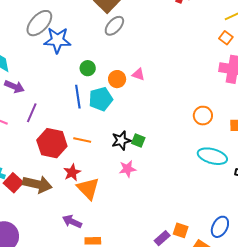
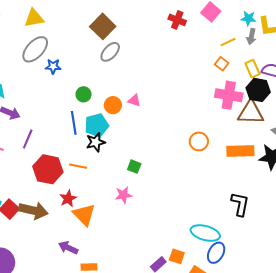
blue star: (57, 40) -> (53, 66), size x0.6
black star: (121, 140) -> (96, 142), moved
cyan ellipse: (212, 156) -> (205, 233), moved

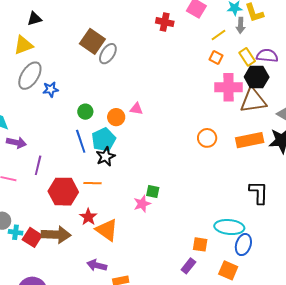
gray ellipse: (110, 52) -> (108, 54), moved
green square: (134, 167) -> (153, 191), moved
orange square: (177, 256) -> (200, 244), moved

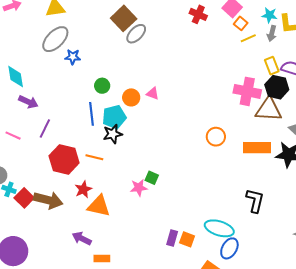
orange square: (216, 57) -> (241, 23), moved
orange triangle: (107, 230) -> (99, 206), turned -35
purple rectangle: (188, 266) -> (172, 238), moved, turned -35

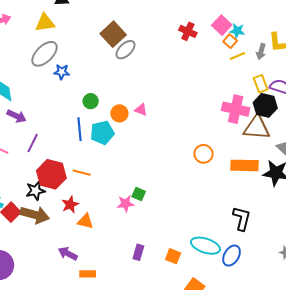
cyan star: (270, 15) -> (237, 31), moved
black star: (113, 134) -> (35, 191), moved
orange triangle: (99, 206) -> (85, 221), size x0.7
purple rectangle: (172, 238) -> (138, 252), moved
blue ellipse: (229, 248) -> (232, 256), moved

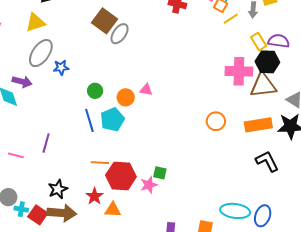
purple arrow: (17, 116) -> (22, 82), moved
red hexagon: (51, 174) -> (121, 176), moved
black L-shape: (242, 218) -> (267, 161), moved, turned -30

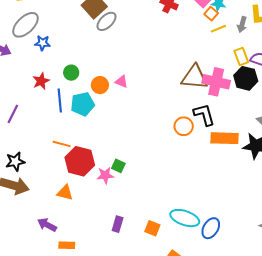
brown triangle: (263, 85) -> (195, 77), moved
black L-shape: (267, 161) -> (204, 115), moved
red star: (95, 196) -> (41, 81), moved

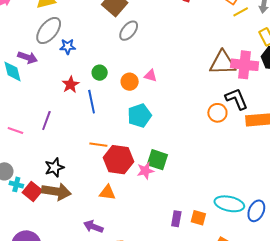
gray ellipse: (107, 21) -> (129, 31), moved
cyan pentagon: (83, 104) -> (139, 116), moved
green square: (118, 166) -> (157, 160), size x1.5
purple rectangle: (118, 224) -> (176, 219), moved

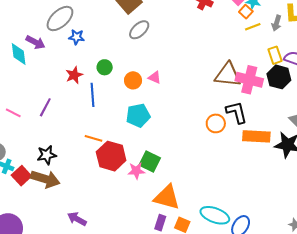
orange triangle: (107, 193) -> (167, 197), moved, size x1.6

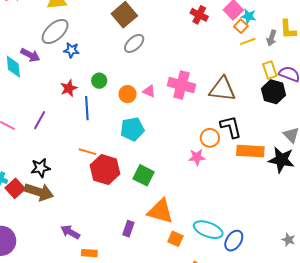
pink cross: (249, 80) -> (181, 85), moved
pink star: (136, 171) -> (197, 157), moved
purple rectangle: (160, 223) -> (128, 229), moved

